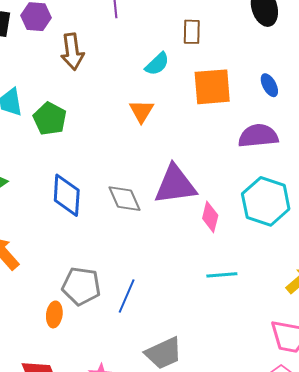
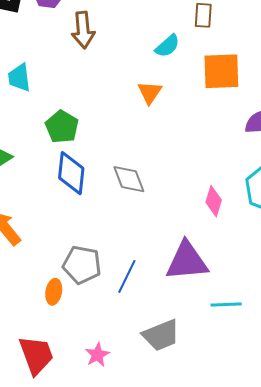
green pentagon: (50, 119) -> (62, 127), moved
purple triangle: (175, 185) -> (187, 261), moved
cyan line: (222, 275) -> (226, 304), moved

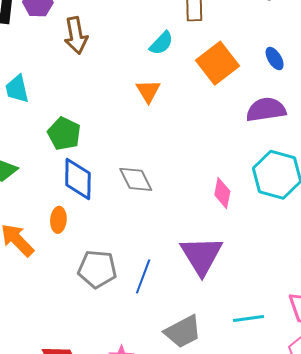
orange square: (221, 71) -> (218, 63), turned -30
purple triangle: (187, 261) -> (201, 255), turned -51
orange ellipse: (54, 292) -> (58, 220), moved
cyan line: (226, 304) -> (249, 318), moved

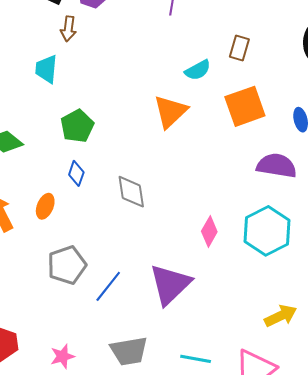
brown arrow: (76, 35) -> (68, 29), moved, size x0.7
orange triangle: (148, 91) -> (170, 112), size x1.4
blue diamond: (78, 179) -> (76, 173), size x0.6
gray pentagon: (97, 269) -> (67, 265), turned 30

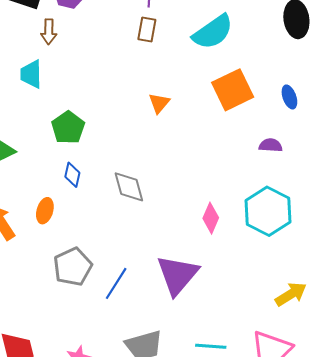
brown rectangle: (239, 48) -> (147, 29), moved
cyan semicircle: (198, 70) -> (213, 32), moved, size x1.6
orange triangle: (170, 112) -> (159, 103), size x0.6
purple semicircle: (277, 166) -> (271, 145), size x0.6

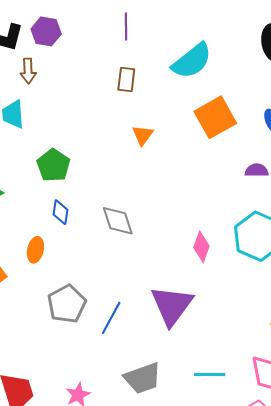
brown rectangle: (147, 29) -> (126, 80), moved

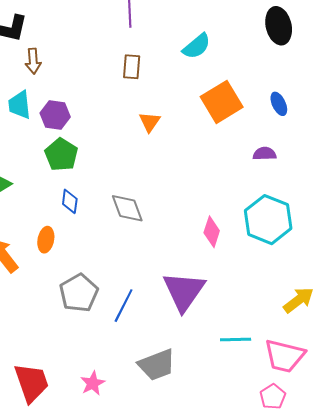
purple hexagon: (46, 31) -> (55, 115), moved
cyan semicircle: (192, 61) -> (197, 46), size x0.7
cyan line: (210, 375) -> (236, 340), moved

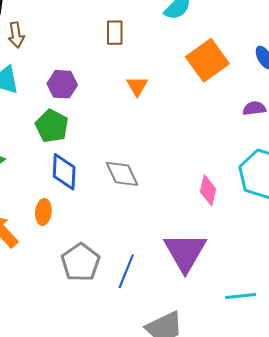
purple hexagon: (55, 115) -> (62, 84), moved
blue diamond: (70, 201) -> (64, 172), size x1.5

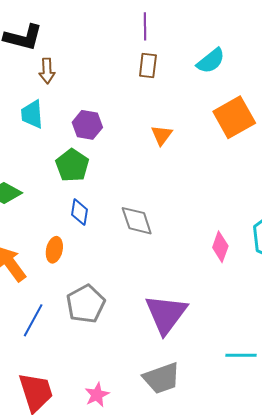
brown rectangle: (115, 33) -> (148, 65), moved
blue diamond: (64, 172) -> (79, 212), size x0.7
purple triangle: (185, 252) -> (166, 314), moved
blue line: (126, 271) -> (33, 320), moved

